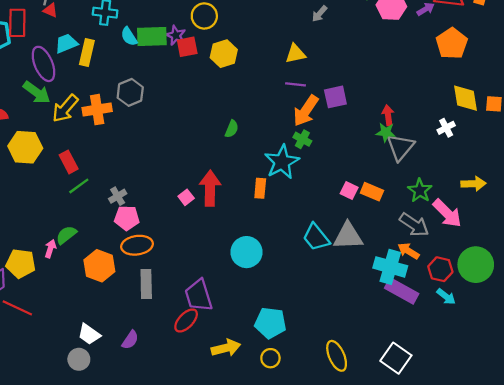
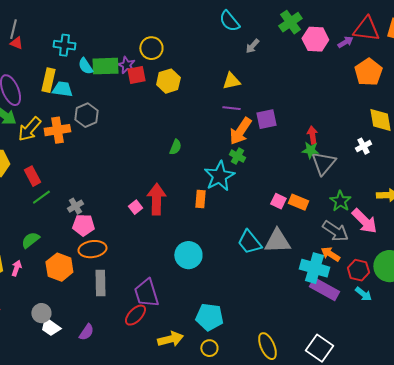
cyan trapezoid: (66, 43) -> (62, 89), moved, turned 30
pink arrow: (50, 249) -> (16, 268), moved
gray circle: (79, 359) -> (41, 313), moved

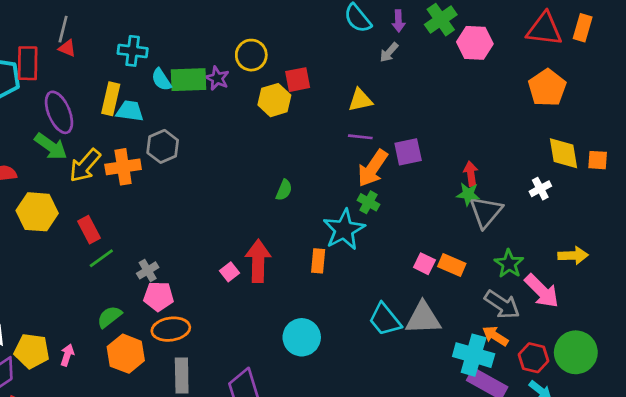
purple arrow: (345, 42) -> (399, 21), moved, turned 119
red square: (136, 75) -> (298, 80), moved
green semicircle: (30, 240) -> (109, 317), moved

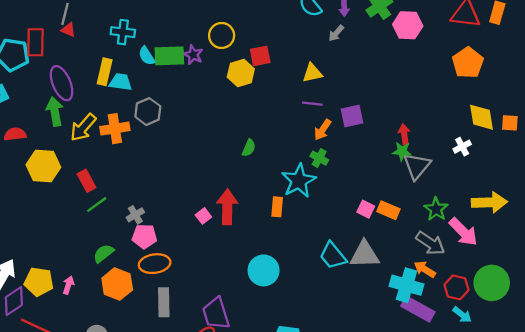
green arrow: (51, 146) -> (55, 112), turned -136
orange arrow: (373, 168) -> (323, 130), size x0.7
yellow arrow: (573, 255) -> (489, 202), size x1.4

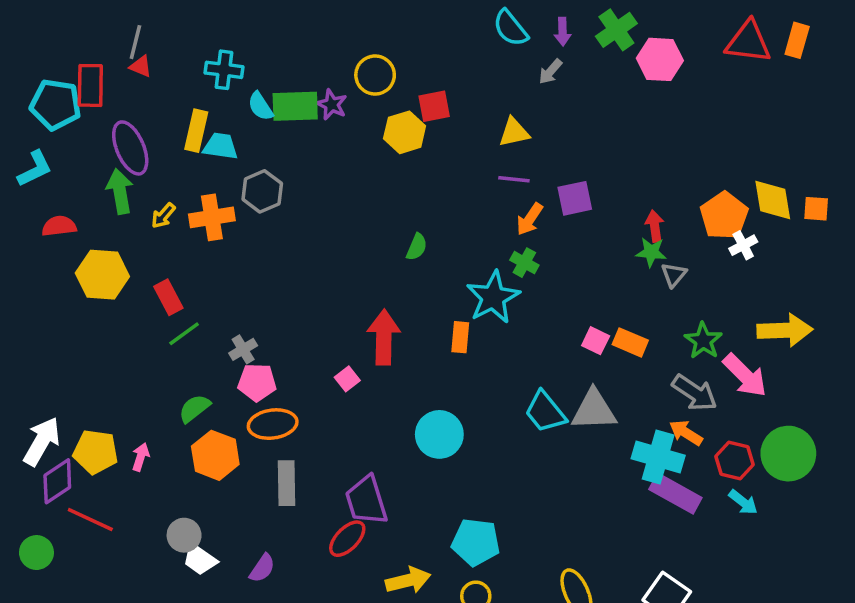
orange pentagon: (468, 63) -> (724, 216), moved
yellow arrow: (83, 127) -> (163, 216), size x0.6
gray triangle: (417, 166) -> (674, 275), size x0.6
pink square: (203, 216) -> (347, 379), moved

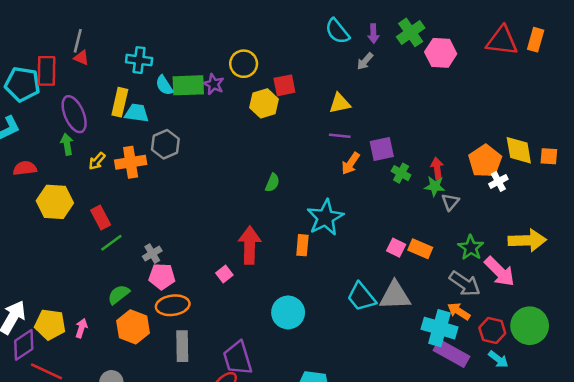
green arrow: (120, 191) -> (67, 144), size x0.7
green cross: (524, 263) -> (401, 173), moved

